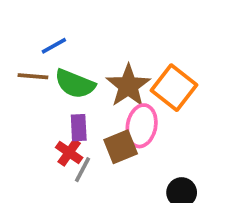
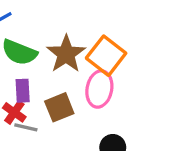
pink ellipse: (142, 126) -> (99, 89), moved
gray line: (82, 170) -> (26, 127), turned 75

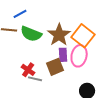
purple rectangle: (23, 91) -> (63, 55), moved

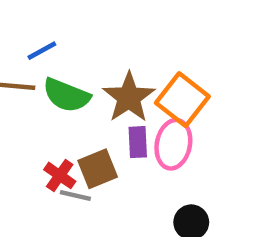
brown square: (55, 67) -> (98, 169), moved

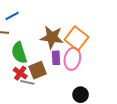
green semicircle: (66, 95) -> (19, 53), moved, turned 50
brown star: (129, 97) -> (52, 37), turned -30

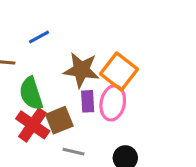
blue line: (12, 16) -> (39, 37), moved
red cross: (20, 73) -> (33, 125), size x1.5
gray line: (27, 82) -> (73, 152), moved

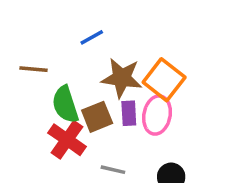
blue line: (39, 37) -> (92, 37), moved
brown square: (59, 120) -> (97, 117), moved

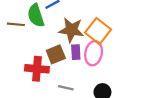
green semicircle: (65, 104) -> (36, 15), moved
red cross: (67, 140) -> (37, 69), turned -30

